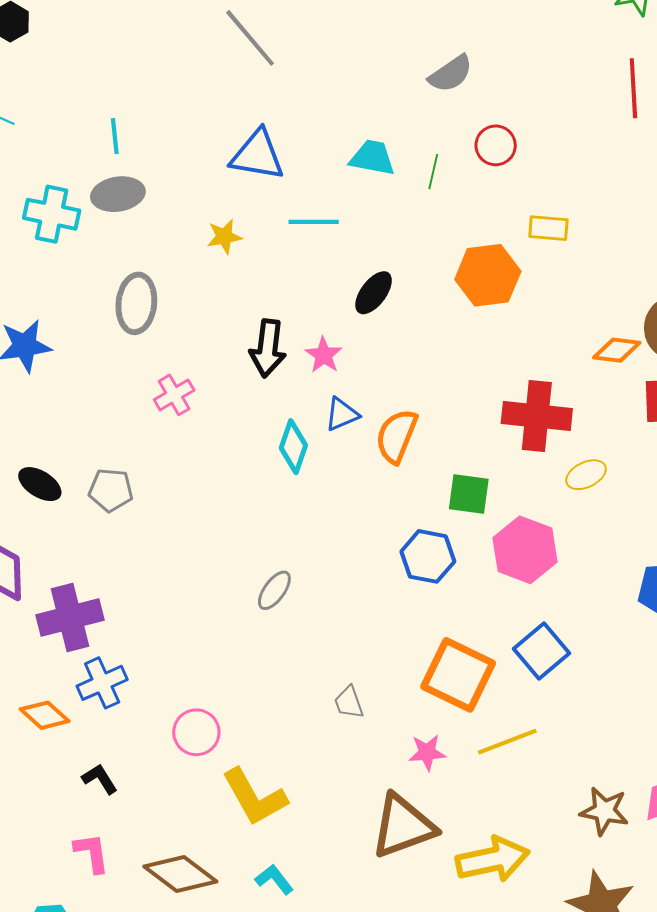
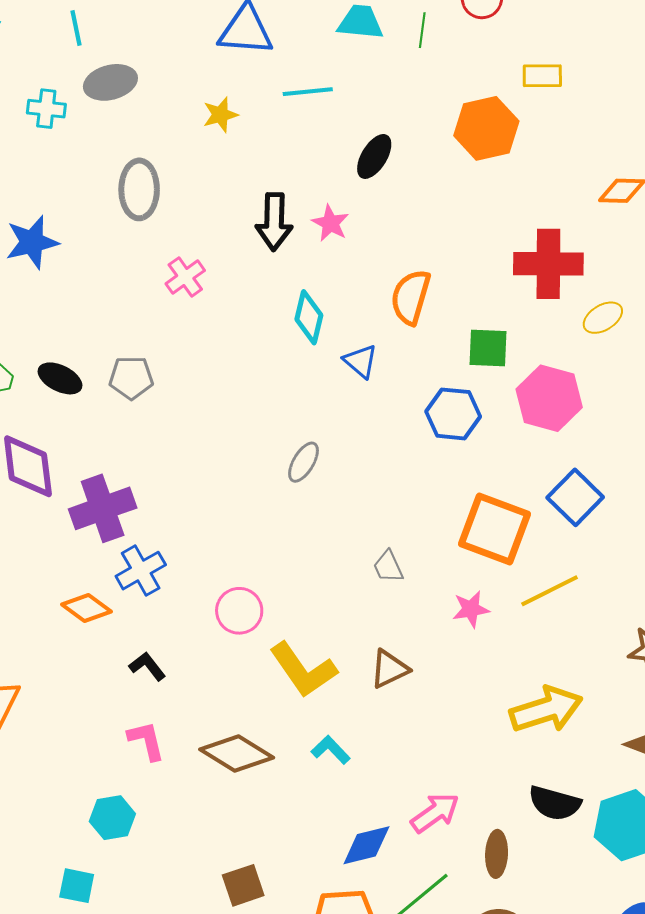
cyan line: (115, 136) -> (76, 28), moved
cyan cross: (52, 214) -> (46, 109), size x0.7
blue triangle: (342, 414) -> (361, 361), moved, turned -51
brown triangle: (403, 826) -> (389, 669), moved, size x0.6

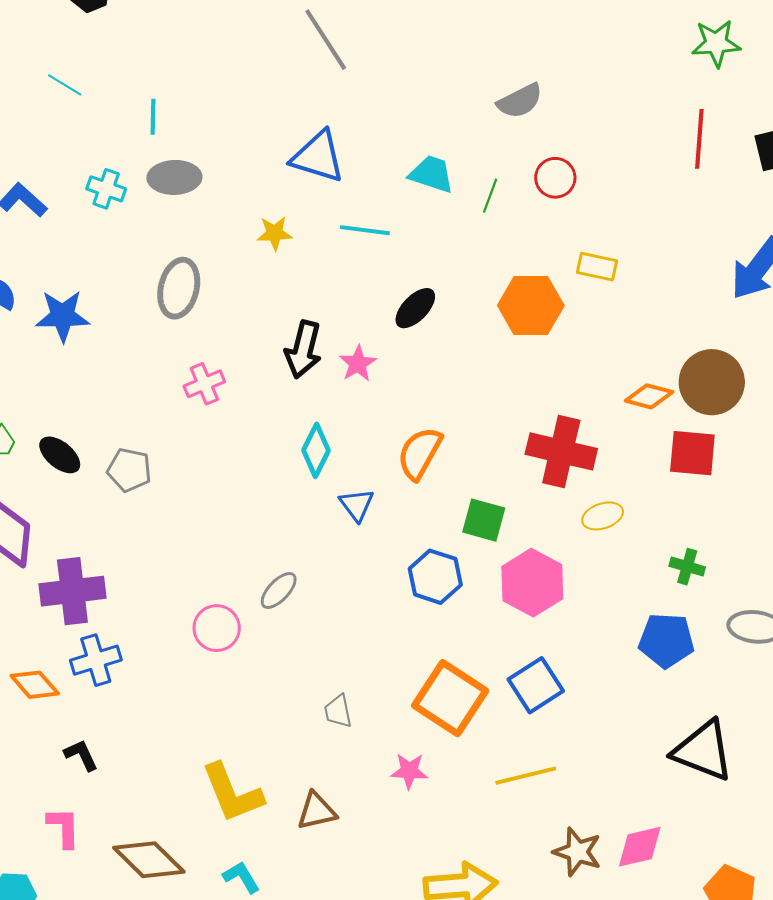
yellow line: (550, 591) -> (526, 776), moved
pink circle: (239, 611) -> (217, 628), moved

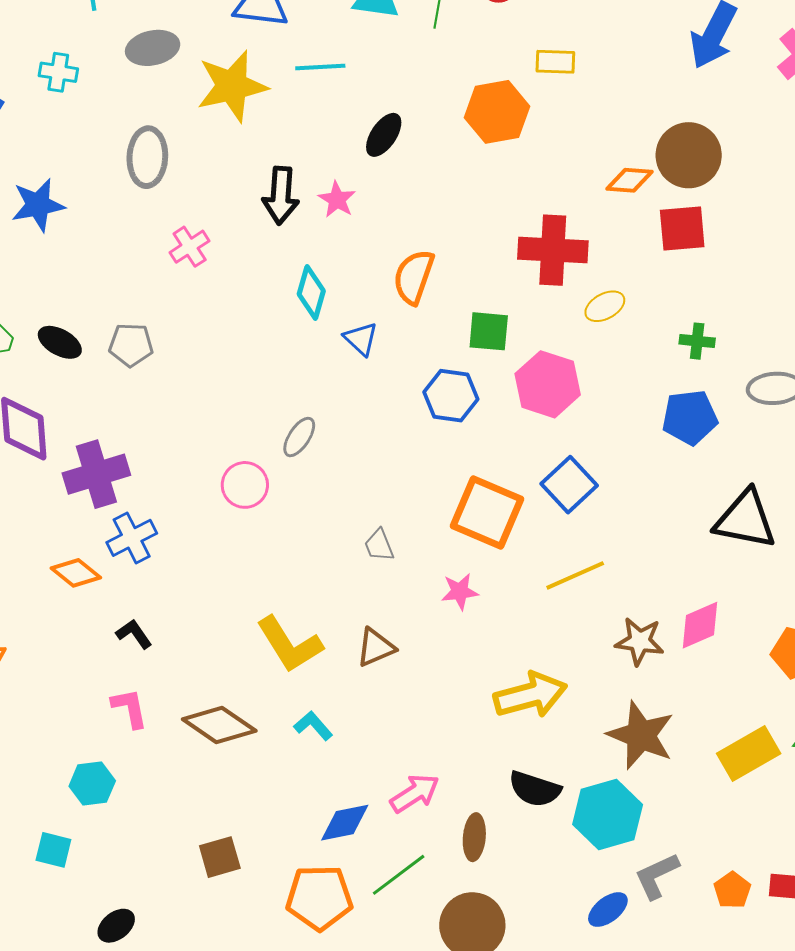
gray ellipse: (174, 177) -> (153, 48), moved
yellow star: (275, 233) -> (232, 86), size x2.0

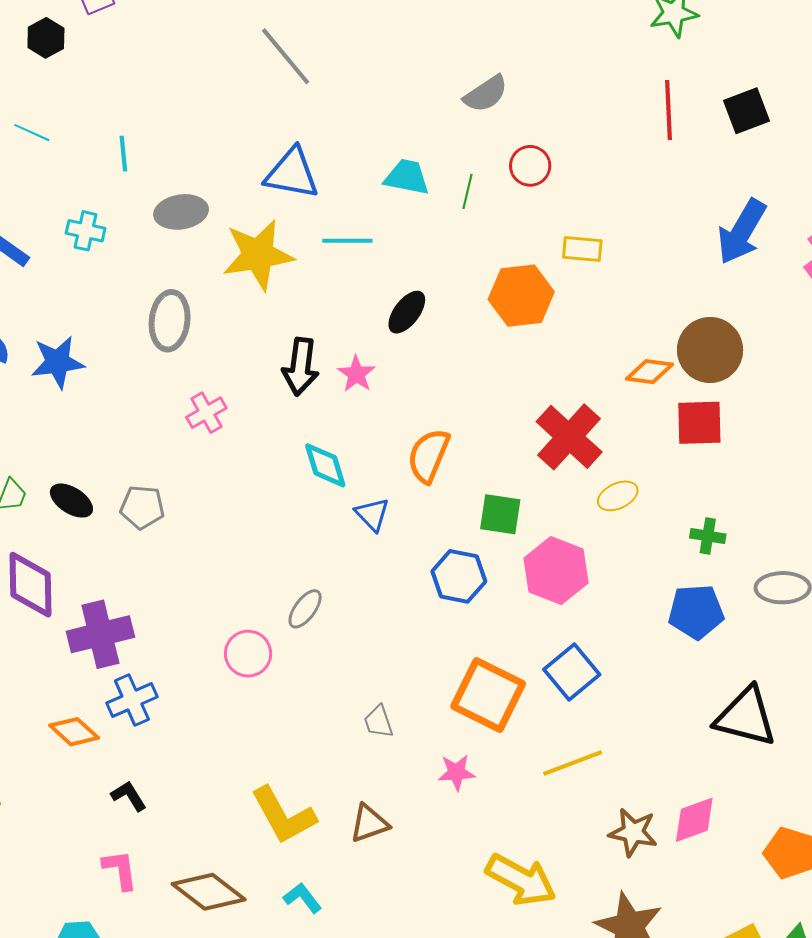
red cross: (553, 250) -> (569, 437), turned 36
cyan diamond: (311, 293) -> (325, 465), turned -36
yellow arrow: (530, 695) -> (521, 880), turned 40

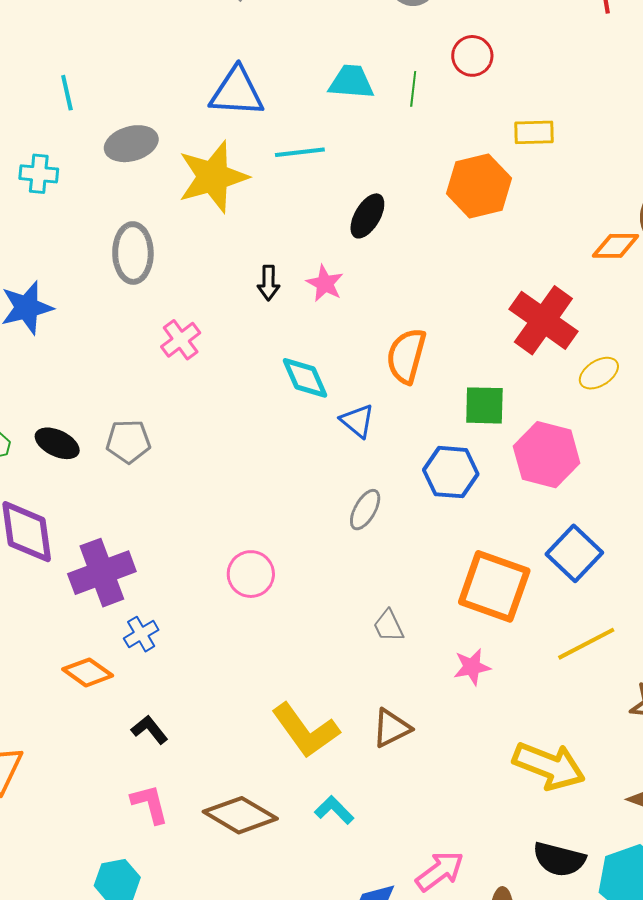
black arrow: (301, 367) -> (268, 283), size x0.6
gray ellipse: (305, 609) -> (365, 510), moved
blue cross: (132, 700) -> (141, 634), size x0.7

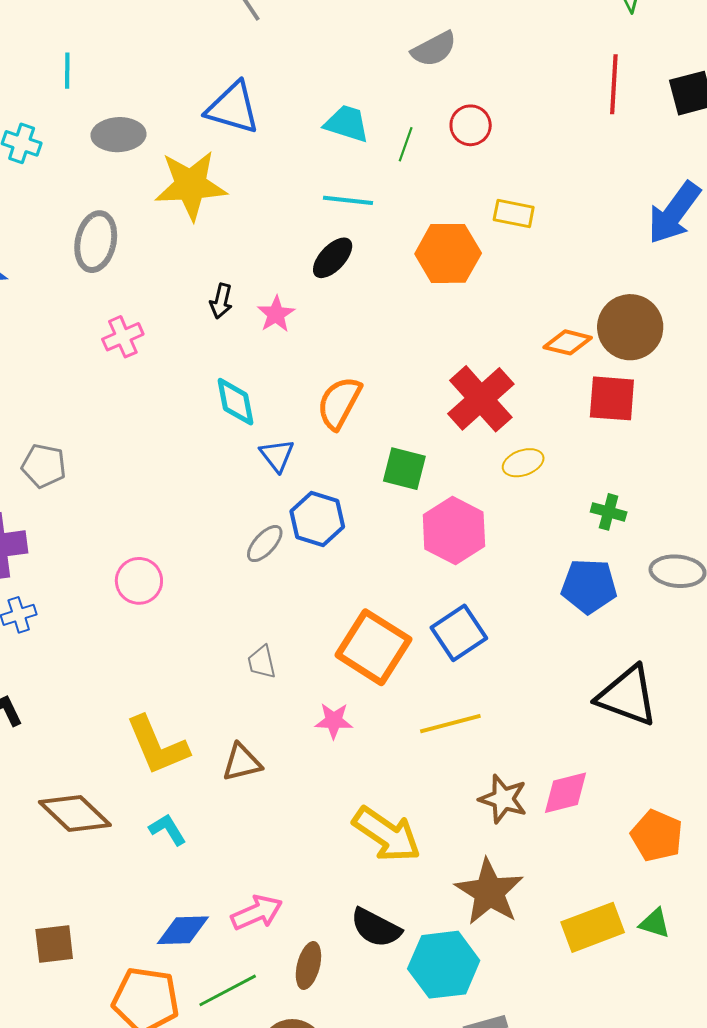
cyan line: (300, 152) -> (348, 200), moved
gray pentagon: (128, 441) -> (44, 466), moved
blue hexagon: (451, 472) -> (317, 519), moved

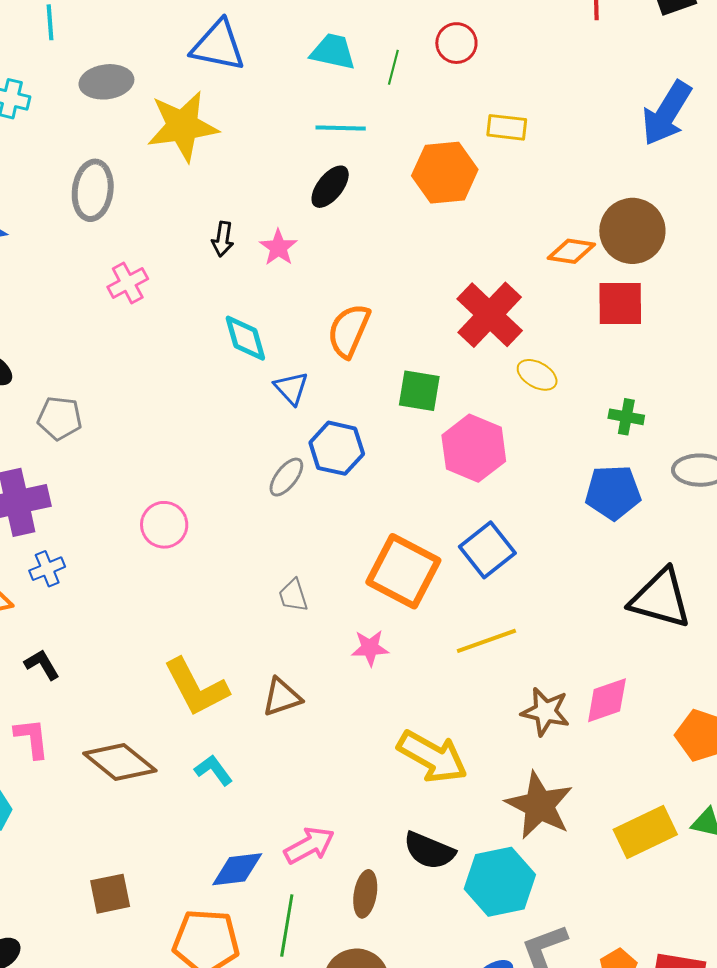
yellow ellipse: (523, 463) -> (537, 375), turned 54
green line: (228, 990) -> (287, 925), turned -48

